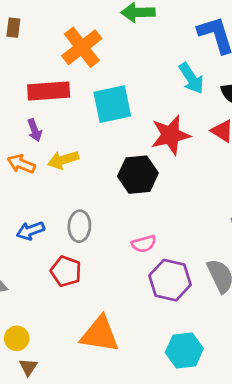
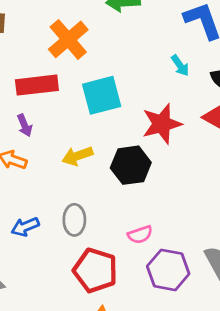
cyan arrow: (191, 78) -> (180, 66), size x0.7
yellow arrow: (63, 160) -> (77, 156), moved
red pentagon: (66, 271) -> (95, 270), moved, size x1.4

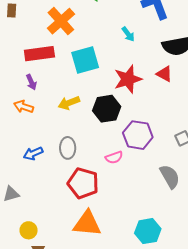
cyan arrow: (180, 66) -> (128, 34), moved
purple hexagon: (168, 270) -> (138, 135), moved

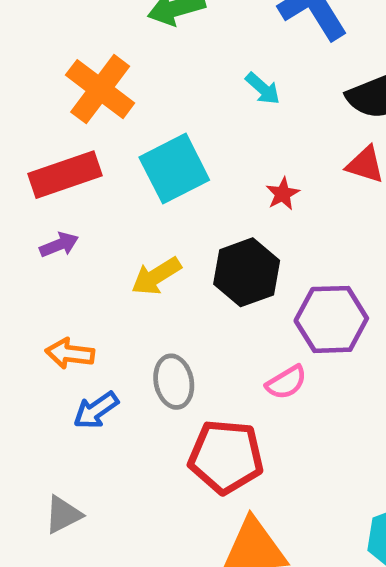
red star: (128, 79) -> (283, 194), size x0.5
purple arrow: (31, 82) -> (59, 245), turned -77
orange arrow: (24, 107) -> (70, 354), moved

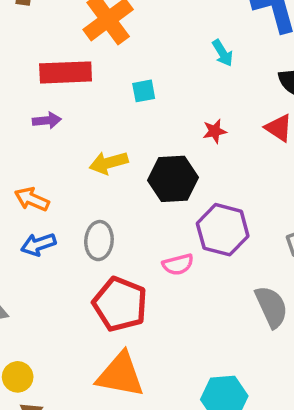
cyan square: (174, 169) -> (144, 91), size x0.5

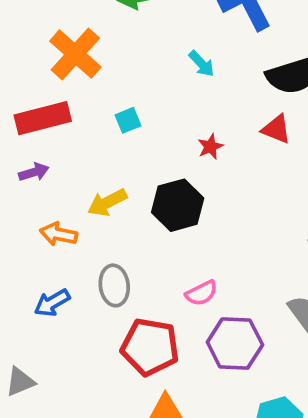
orange arrow: (32, 199) -> (59, 234), moved
purple hexagon: (223, 230) -> (235, 344), moved

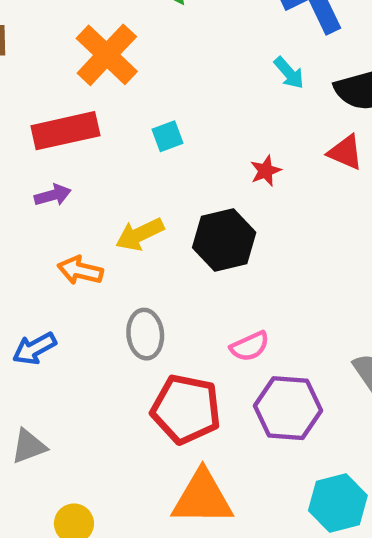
cyan arrow: (202, 64) -> (289, 73), moved
blue arrow: (52, 303) -> (34, 349), moved

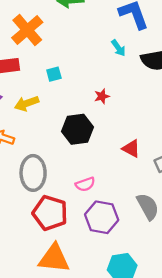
red triangle: (345, 152) -> (131, 149), moved
yellow arrow: (140, 234) -> (27, 103), moved
gray ellipse: (145, 334) -> (33, 173), size x1.4

